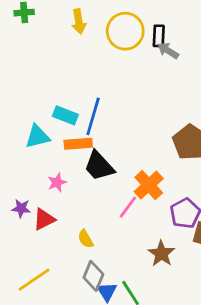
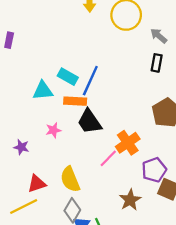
black rectangle: (159, 36) -> (157, 63), moved
red triangle: (44, 219) -> (37, 184), moved
yellow semicircle: (86, 239) -> (70, 179), size x1.6

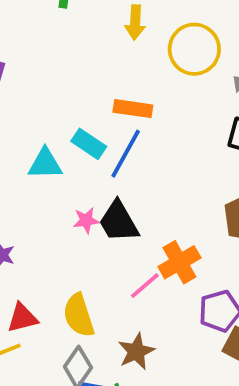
orange rectangle: (75, 101) -> (133, 109), moved
pink star: (53, 130) -> (86, 220), moved
brown star: (130, 200) -> (136, 352), moved

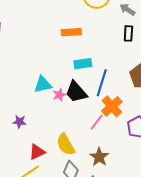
cyan rectangle: (89, 144) -> (83, 64), moved, turned -30
blue line: (126, 154) -> (102, 83), moved
cyan triangle: (45, 164) -> (43, 85), moved

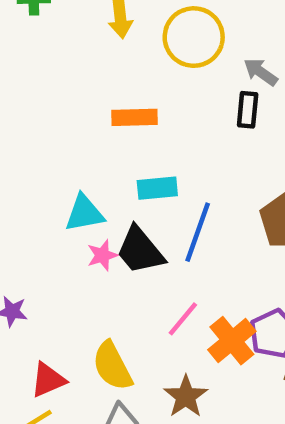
black rectangle: (128, 33) -> (248, 110), moved
cyan triangle: (43, 85) -> (84, 213), moved
orange cross: (112, 106) -> (232, 341), moved

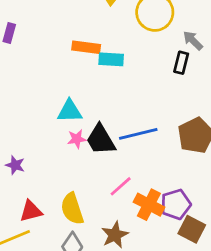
orange rectangle: (135, 117) -> (86, 47), moved
cyan rectangle: (157, 188) -> (111, 59), moved
blue line: (198, 232) -> (138, 134), turned 48
orange cross: (232, 341) -> (149, 205), turned -32

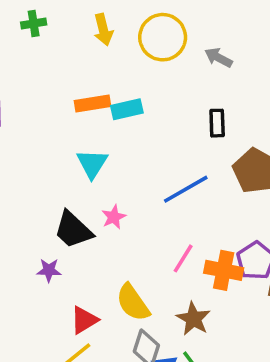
black rectangle: (181, 63) -> (217, 123), moved
cyan triangle: (70, 111) -> (92, 164), moved, turned -40
black trapezoid: (101, 140) -> (73, 230), moved

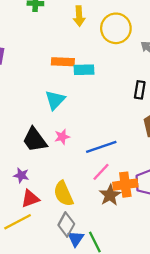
blue line: (186, 189) -> (101, 147), moved
purple star: (49, 270) -> (21, 175), moved
orange cross: (224, 270) -> (125, 185), turned -30
brown star: (193, 319) -> (110, 195), moved

